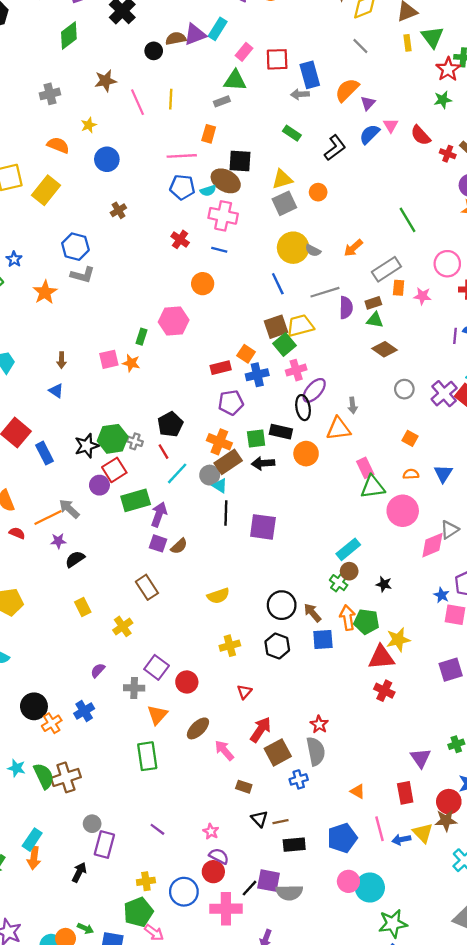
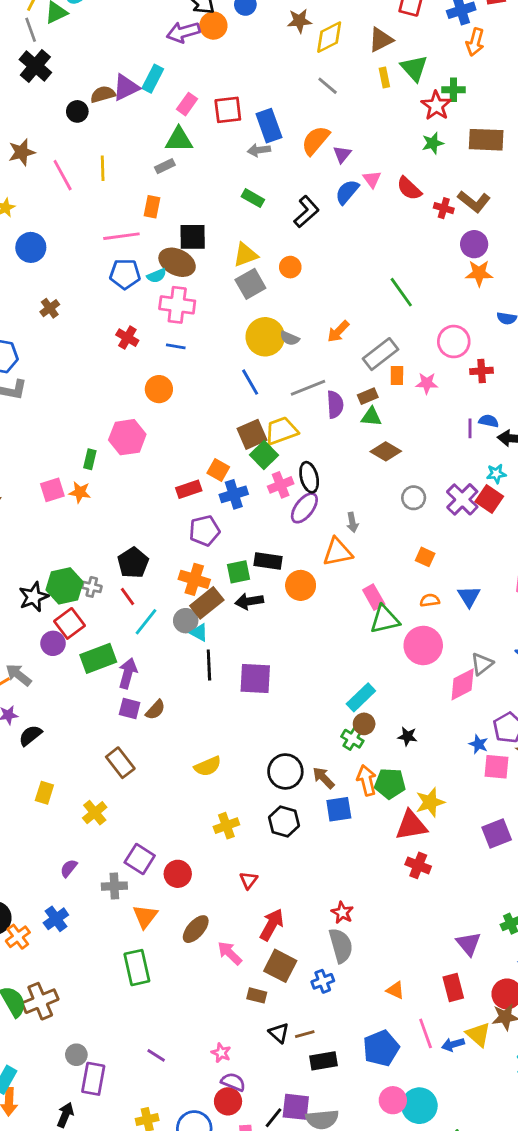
black ellipse: (303, 408) -> (309, 477), moved
yellow rectangle: (83, 607) -> (44, 793), turned 48
brown square: (278, 752) -> (280, 966), moved, turned -30

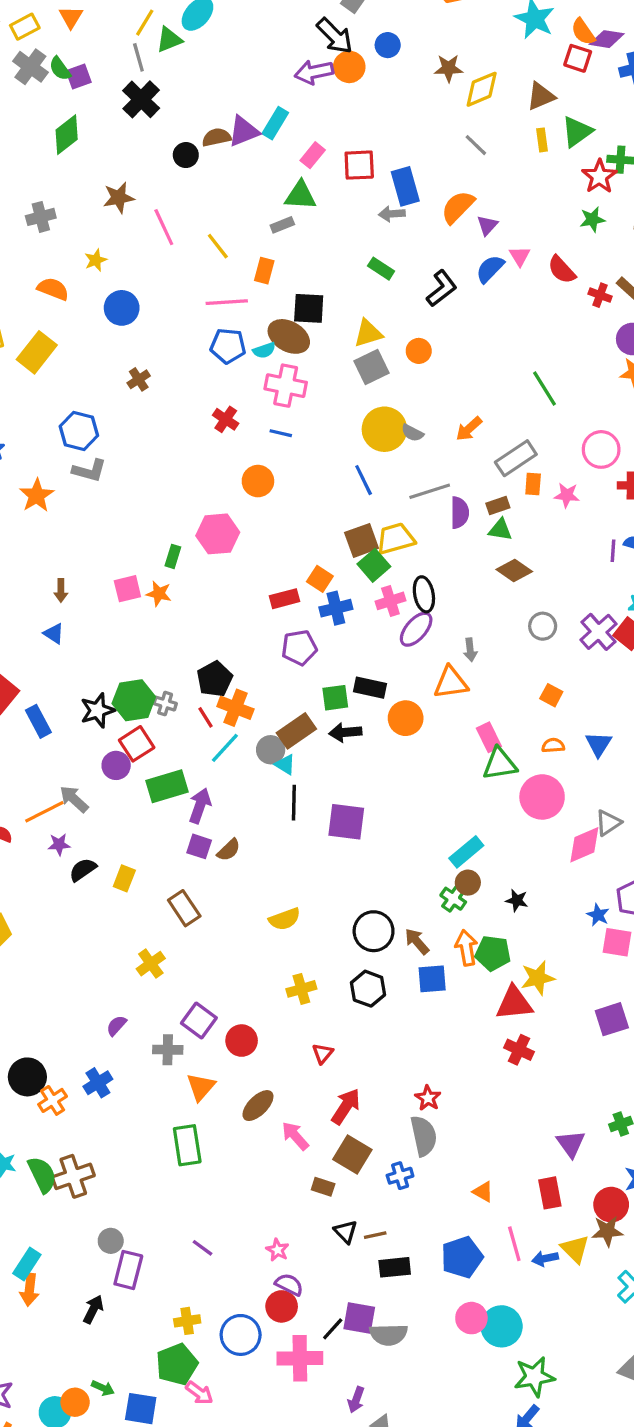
green triangle: (414, 68) -> (577, 132), turned 32
yellow line: (103, 168) -> (218, 246), moved, turned -40
orange cross: (194, 579) -> (235, 708), moved
yellow rectangle: (44, 793) -> (124, 878), moved

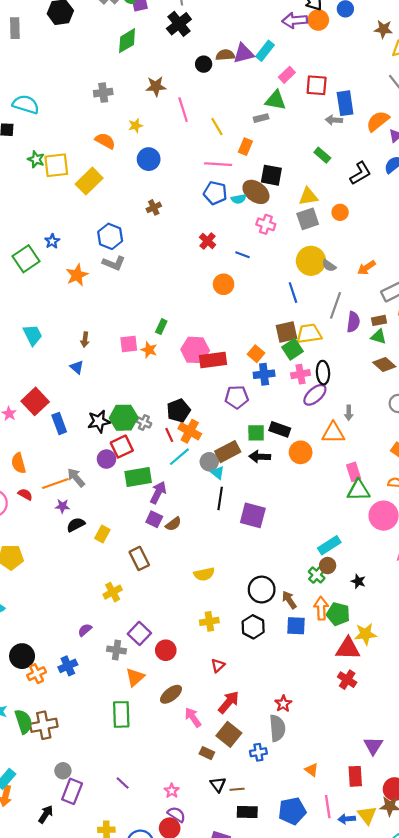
pink cross: (286, 386) -> (266, 224), moved, size x0.7
gray line: (430, 491) -> (335, 305), turned -60
pink hexagon: (218, 534) -> (195, 350), moved
red rectangle: (285, 599) -> (213, 360), moved, size x1.4

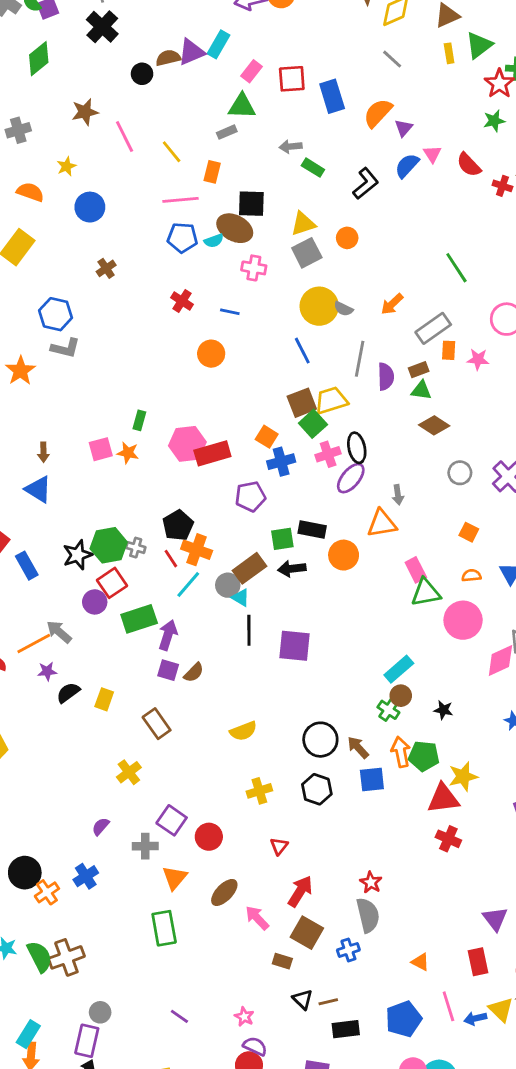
gray arrow: (334, 120) -> (291, 147), moved
blue triangle: (77, 367) -> (38, 489), size x1.5
purple rectangle: (72, 791) -> (87, 1041), moved

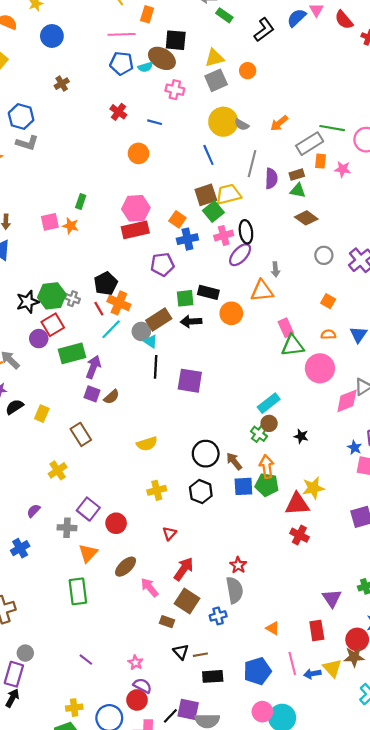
green line: (456, 268) -> (332, 128), moved, turned -50
pink hexagon: (187, 444) -> (136, 208), moved
green pentagon: (424, 756) -> (267, 485), moved

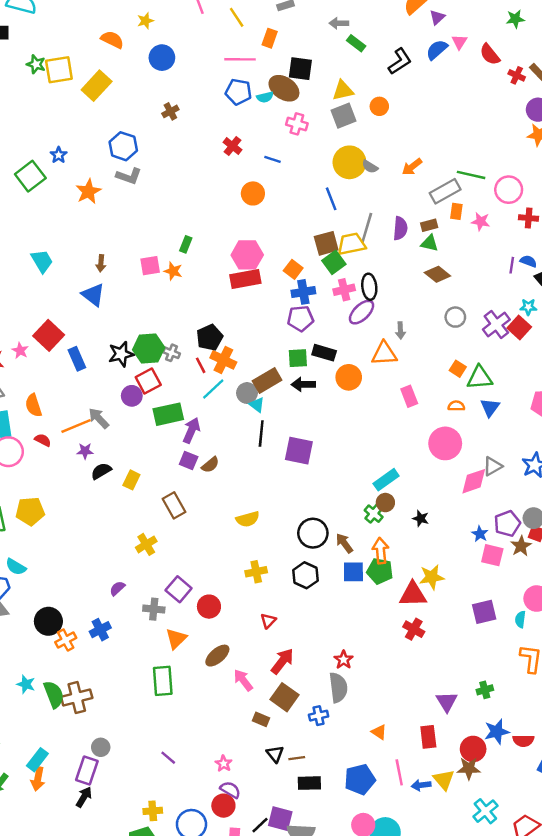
gray line: (252, 164) -> (367, 228), moved
purple pentagon: (162, 264) -> (300, 318), moved
green triangle: (293, 346) -> (480, 378), moved

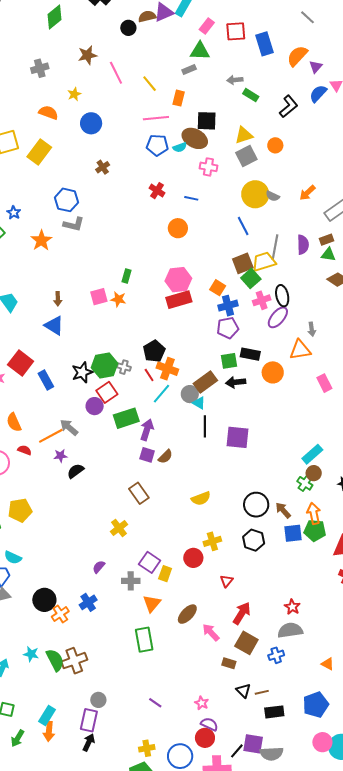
yellow rectangle: (131, 480) -> (165, 574), moved
red circle: (209, 607) -> (193, 558), moved
gray semicircle: (338, 687) -> (290, 630), turned -85

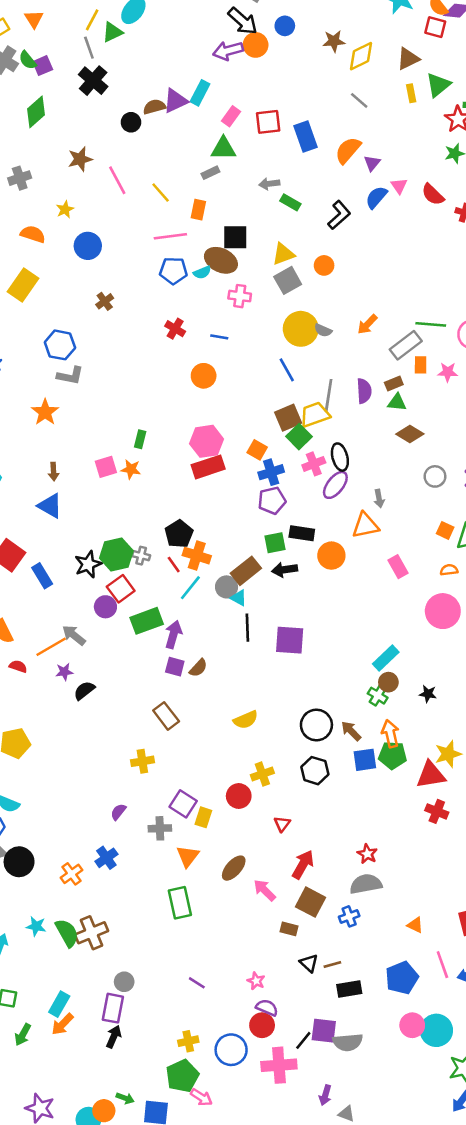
orange star: (41, 240) -> (45, 412), moved
yellow cross: (119, 528) -> (142, 761), turned 30
black circle: (44, 600) -> (19, 862), moved
orange arrow: (49, 731) -> (62, 1024), turned 42

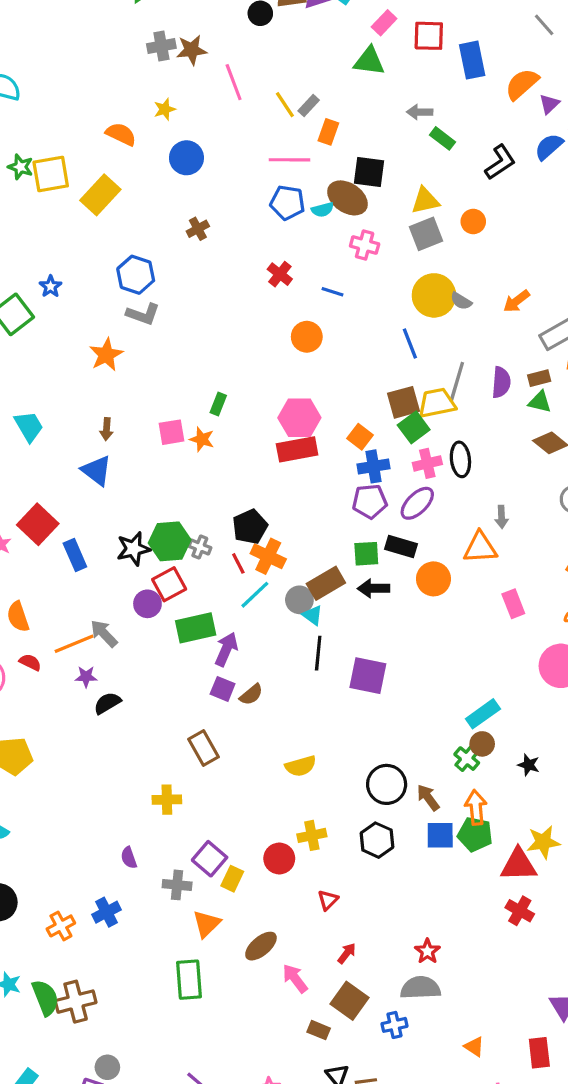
gray rectangle: (210, 173) -> (309, 105), moved, turned -30
gray cross: (20, 178) -> (161, 46), moved
purple ellipse: (335, 485) -> (417, 503), moved
purple semicircle: (118, 812) -> (129, 858), turned -66
red arrow: (303, 864) -> (347, 953), size x0.6

